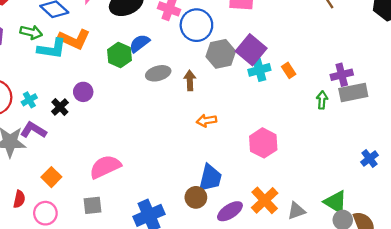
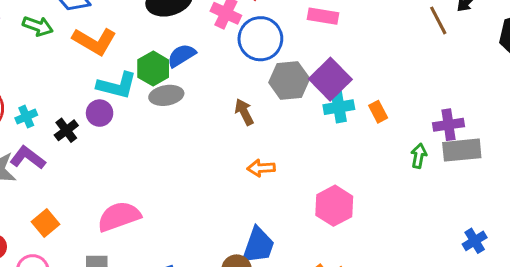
cyan L-shape: (52, 49) -> (117, 85), moved
gray ellipse: (158, 73) -> (166, 95), moved
brown arrow: (190, 80) -> (244, 112), turned -30

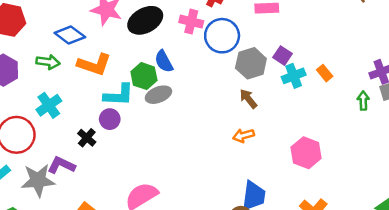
blue semicircle: (182, 55) -> (164, 61), turned -75
purple square: (330, 79) -> (283, 56), size x0.6
brown arrow: (244, 112) -> (248, 99), moved
cyan cross: (26, 117) -> (49, 105), moved, size x1.5

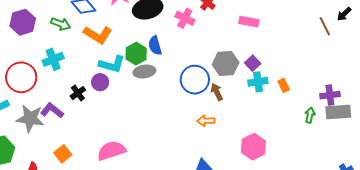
blue circle: (222, 36) -> (195, 80), moved

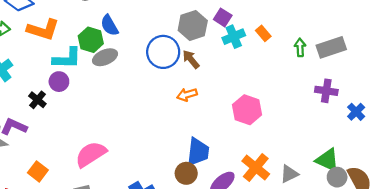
purple cross: (330, 95) -> (326, 91), moved, turned 30
green arrow: (310, 115) -> (300, 47), moved

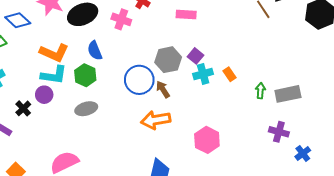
orange L-shape: (43, 30) -> (54, 53), moved
green hexagon: (91, 40) -> (85, 75), moved
gray ellipse: (105, 57) -> (86, 109), moved
orange arrow: (187, 95) -> (156, 120), size x1.6

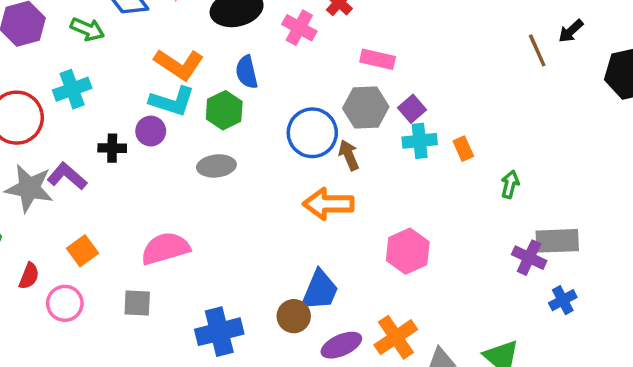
pink rectangle: (186, 15) -> (378, 59), moved
gray rectangle: (288, 94) -> (557, 241), moved
black cross: (23, 108) -> (112, 148), turned 35

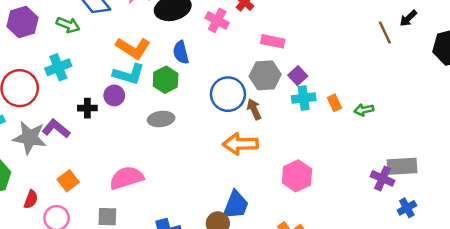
green arrow: (510, 184) -> (364, 110), moved, turned -114

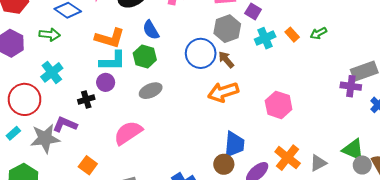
purple square: (298, 76) -> (253, 11), moved
pink semicircle: (126, 178) -> (128, 133), moved

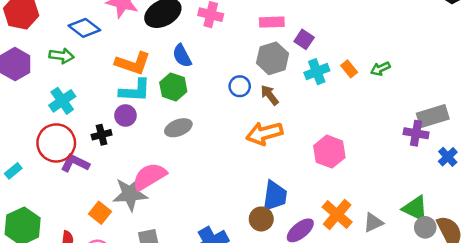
blue circle: (201, 53) -> (240, 86), size x0.6
red circle: (25, 99) -> (56, 143), moved
gray star: (45, 138) -> (130, 194), moved

